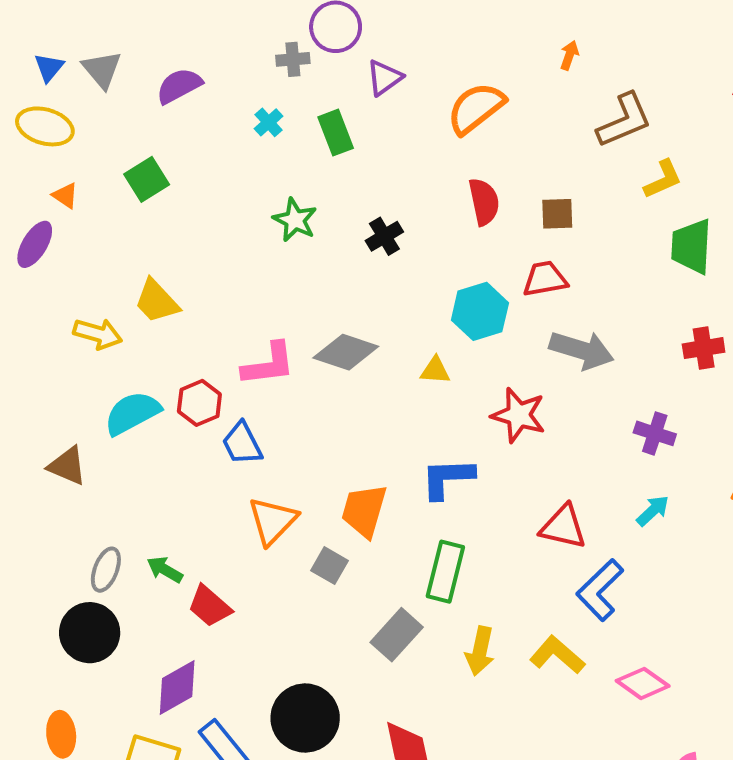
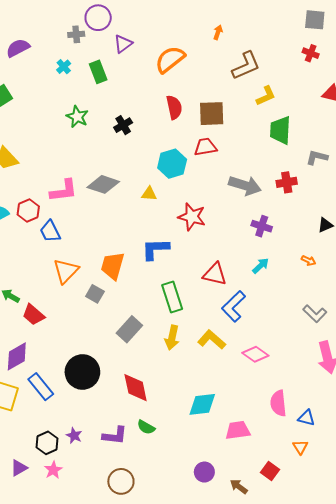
brown square: (557, 214) -> (212, 114), size x1.5
gray arrow: (582, 350) -> (245, 185), moved
green rectangle: (445, 572) -> (172, 297), moved, turned -32

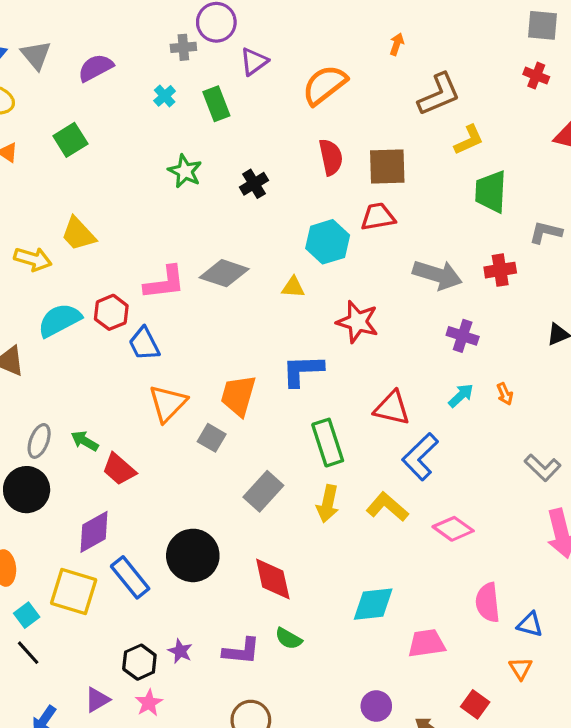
orange arrow: (309, 261) -> (505, 394), moved, turned 40

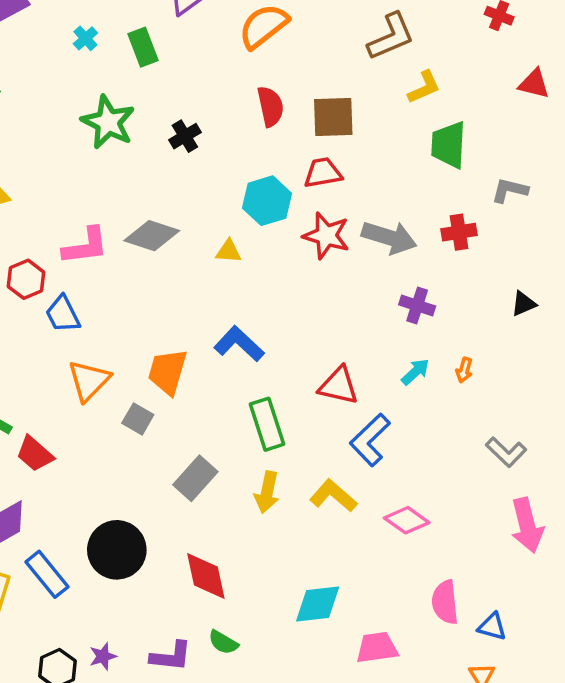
green star: (185, 171) -> (108, 122), size x1.4
red star: (357, 322) -> (326, 236), moved
blue L-shape: (303, 370) -> (239, 344), turned 45
orange arrow: (505, 394) -> (464, 370), turned 40
purple star: (180, 651) -> (103, 656), turned 30

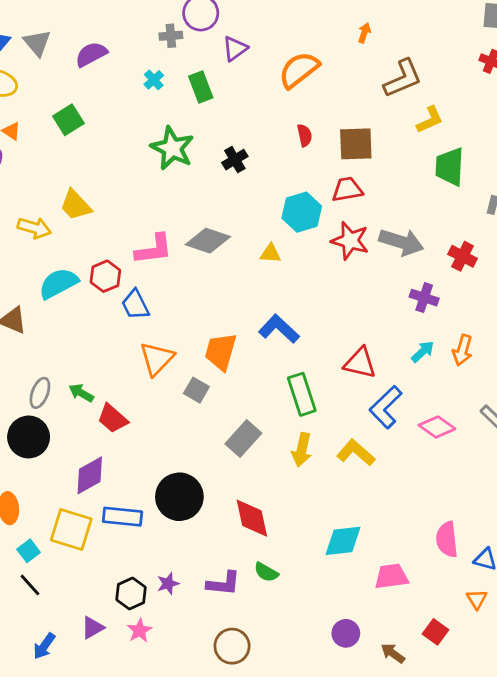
red semicircle: (270, 106) -> (305, 135), size x0.7
red cross: (459, 232) -> (463, 256), moved, turned 36
orange arrow: (464, 370) -> (463, 350), size x1.5
pink diamond: (407, 520) -> (437, 427), moved
blue rectangle: (47, 574) -> (122, 517), turned -45

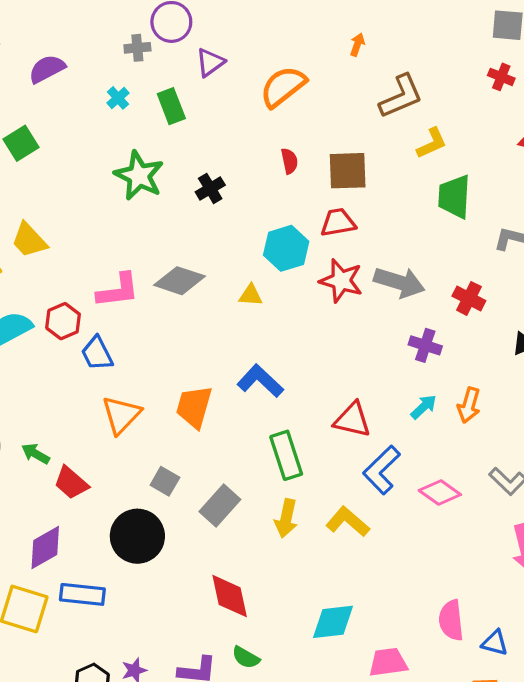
gray square: (196, 390) -> (165, 481), moved
black circle: (179, 497) -> (137, 536), moved

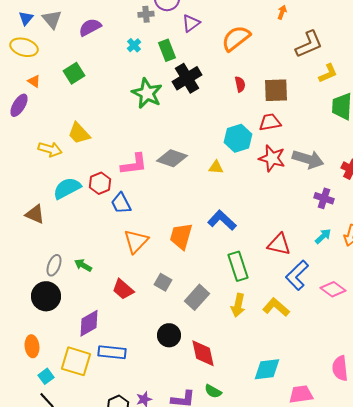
black cross: (210, 189) -> (187, 78), moved, size x1.6
red trapezoid: (71, 483) -> (123, 289), moved
black circle: (137, 536) -> (169, 335), moved, size x0.7

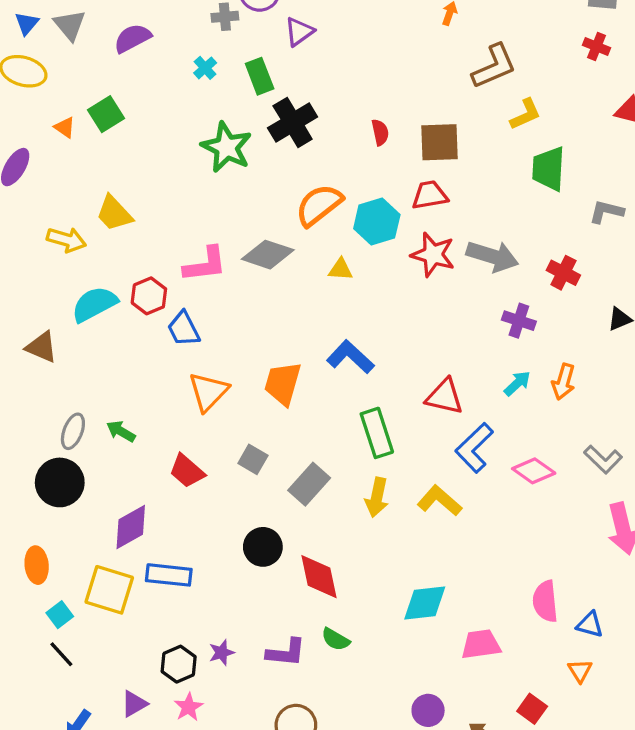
orange semicircle: (236, 38) -> (319, 205), moved
orange triangle: (34, 81) -> (65, 127), moved

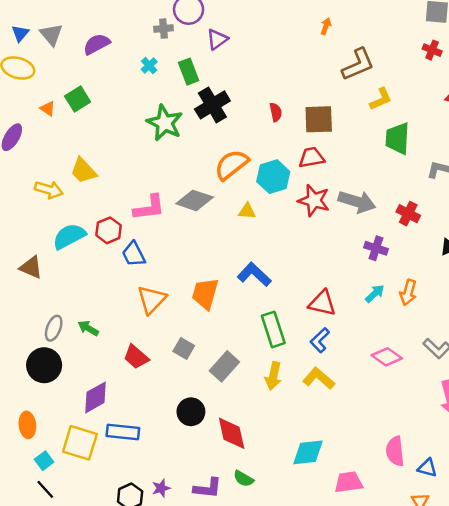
blue L-shape: (474, 448) -> (320, 340), moved, size x0.7

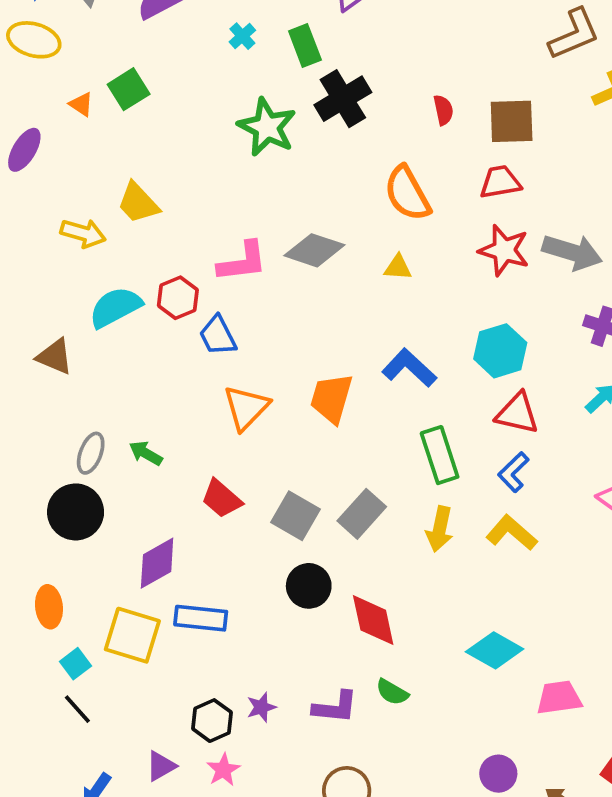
orange semicircle: (232, 165) -> (407, 193), moved, turned -81
cyan hexagon: (273, 177) -> (500, 351), moved
gray square: (184, 349) -> (295, 516), moved, size x1.4
cyan diamond: (308, 452) -> (495, 650), turned 36

